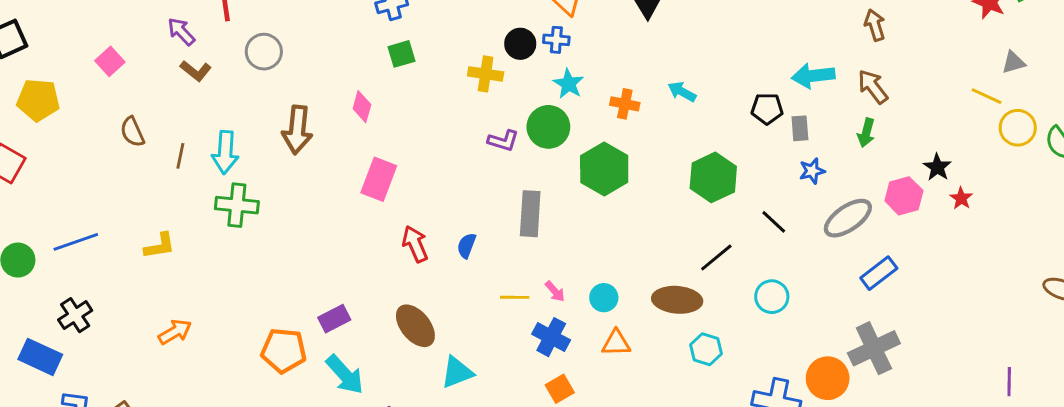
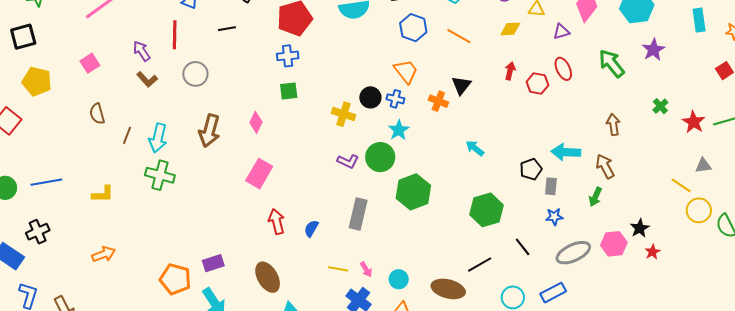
orange cross: (625, 104) -> (438, 101), moved
black pentagon: (767, 109) -> (531, 169), turned -30
blue rectangle: (879, 273) -> (553, 293), moved

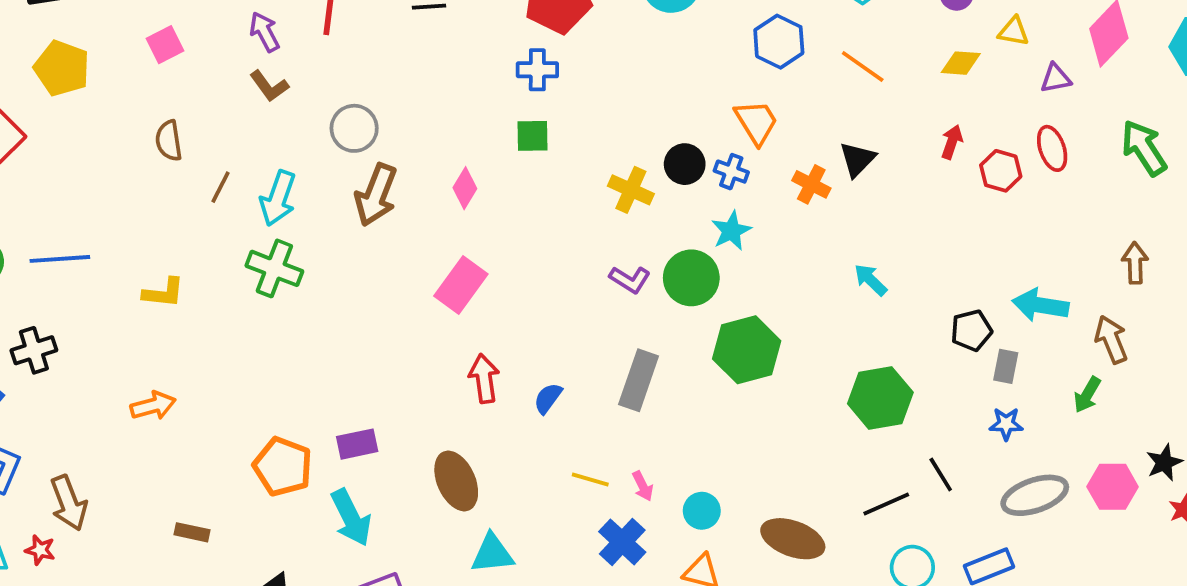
gray circle: (195, 74) -> (354, 128), moved
black line: (480, 265) -> (886, 504), moved

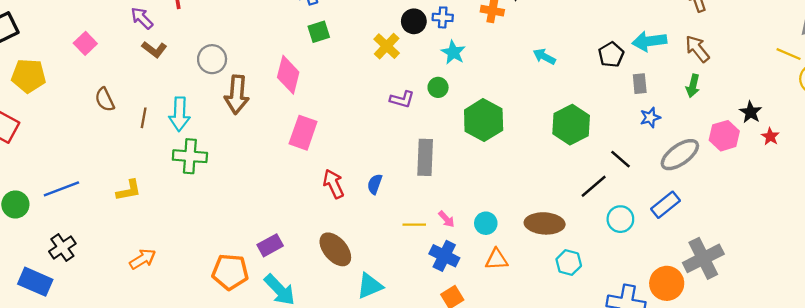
pink diamond: (465, 188) -> (288, 75), size x1.5
yellow cross: (631, 190) -> (387, 46), turned 36
green circle: (691, 278) -> (438, 87), size x0.6
black pentagon: (971, 330) -> (611, 55), moved

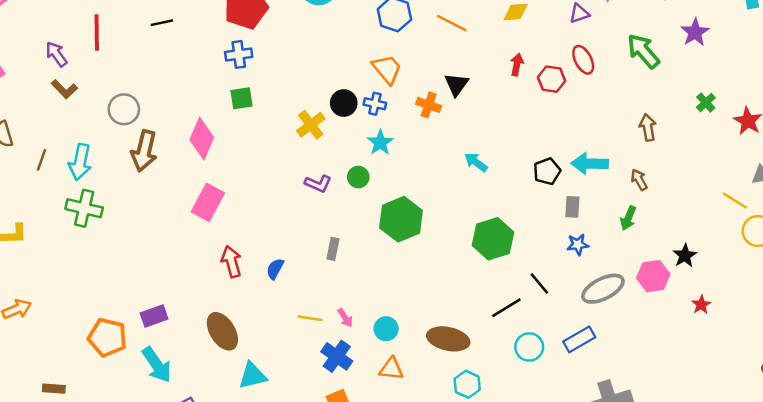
brown arrow: (697, 49) -> (639, 180), size x0.7
red star: (770, 137) -> (701, 305), moved
gray rectangle: (425, 157) -> (333, 249), size x0.6

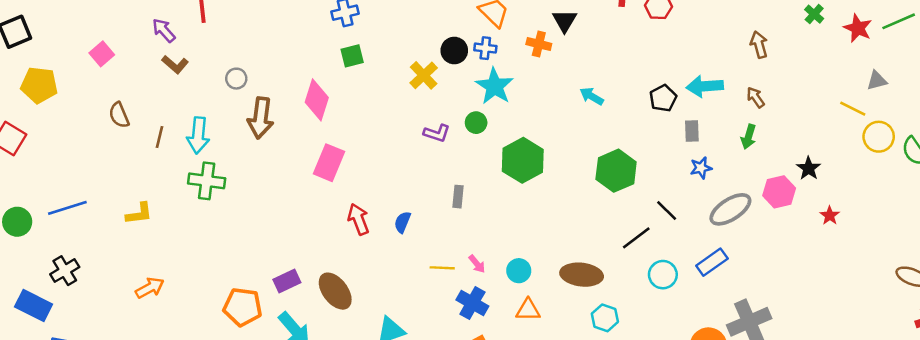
gray circle: (124, 109) -> (236, 79), size x0.7
cyan star: (380, 143) -> (495, 86), size x1.4
brown ellipse: (222, 331) -> (335, 291), moved

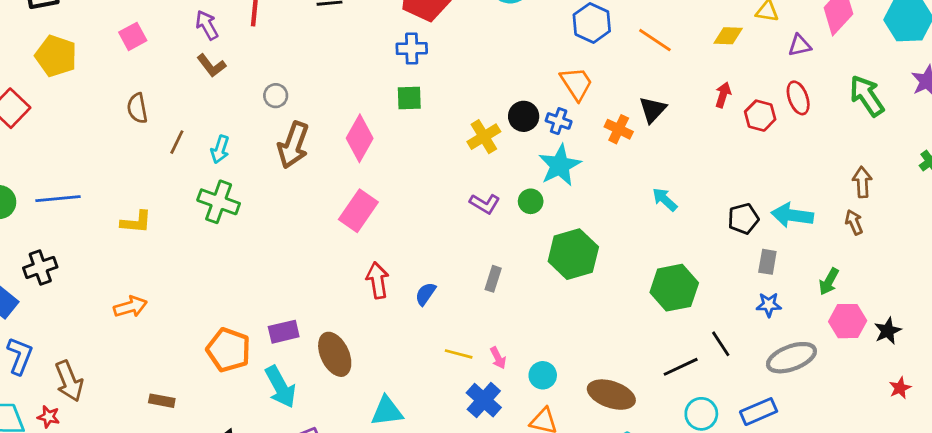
brown arrow: (756, 97) -> (854, 222), moved
cyan arrow: (198, 135) -> (220, 149), size x0.7
pink hexagon: (779, 192) -> (848, 321), moved

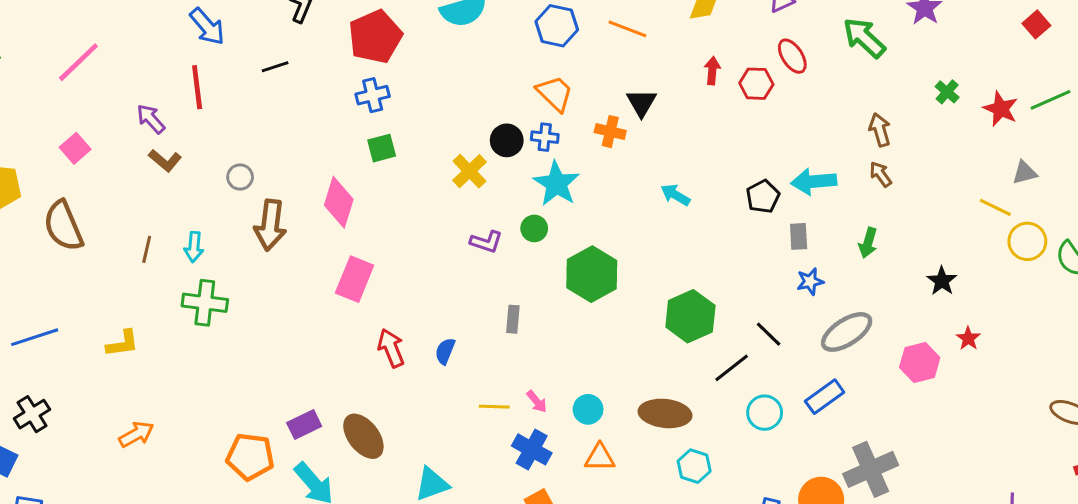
brown semicircle: (137, 108) -> (63, 226), moved, size x1.6
green hexagon: (674, 288) -> (690, 316), moved
pink hexagon: (848, 321) -> (920, 363), moved

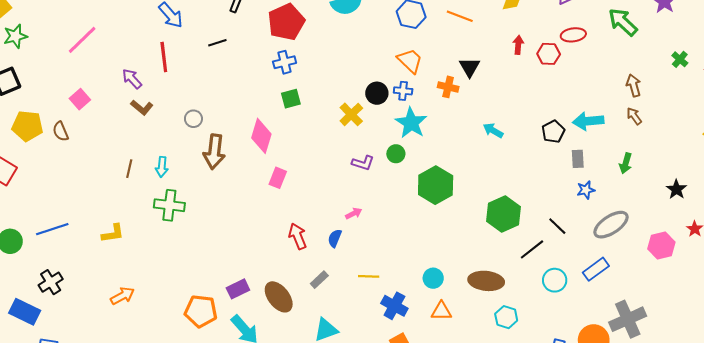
red ellipse: (792, 56) -> (573, 35), turned -65
brown semicircle: (63, 226) -> (61, 131), moved, size x0.6
pink rectangle: (355, 279) -> (278, 178), moved, size x0.7
gray rectangle: (513, 319) -> (319, 280), moved, turned 42
pink arrow: (537, 401) -> (354, 213), moved, turned -77

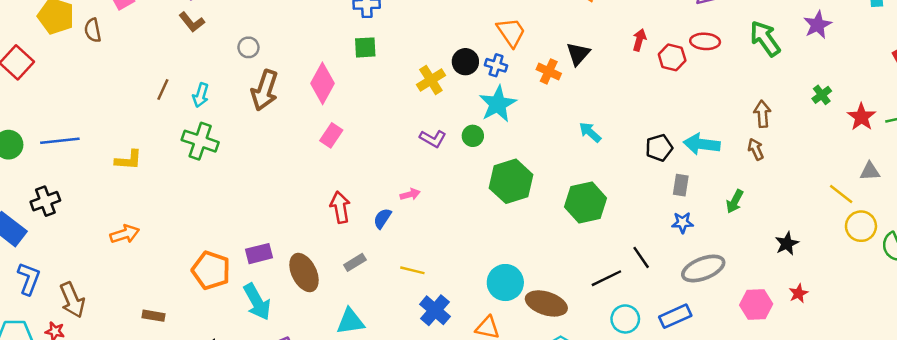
green hexagon: (503, 214) -> (586, 202), moved
cyan circle: (433, 278) -> (505, 283), moved, size x1.5

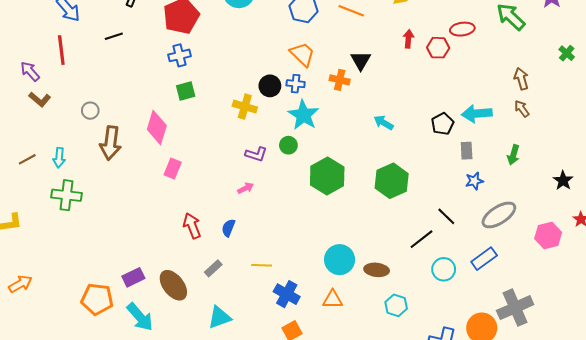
yellow cross: (431, 80) -> (245, 107), turned -30
brown line: (163, 89) -> (27, 159), turned 48
pink arrow: (410, 194) -> (246, 188), moved
brown ellipse: (546, 303) -> (377, 270), size x0.7

